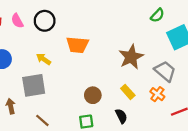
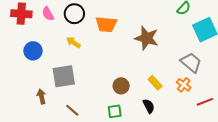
orange trapezoid: (77, 45) -> (106, 24), moved
brown star: (131, 57) -> (147, 38), moved, turned -30
yellow arrow: (44, 59) -> (73, 42), moved

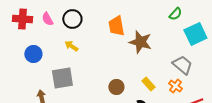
orange trapezoid: (106, 24) -> (116, 26), moved, turned 75

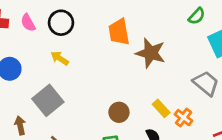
gray square: (62, 78) -> (48, 100), turned -30
orange cross: (175, 86) -> (184, 118), moved

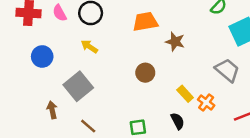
orange trapezoid: (119, 32) -> (145, 22), turned 90
brown star: (151, 53) -> (175, 42), size x0.7
brown circle: (119, 112) -> (145, 73), moved

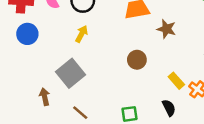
yellow arrow: (89, 47) -> (82, 34), turned 84
blue circle: (42, 56) -> (27, 34), moved

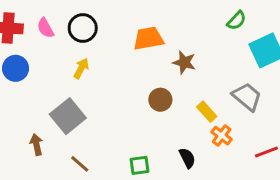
brown circle: (137, 60) -> (160, 100), moved
yellow rectangle: (176, 81) -> (207, 112), moved

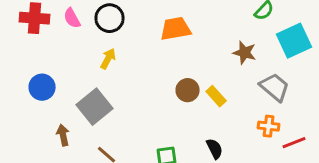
brown star: (184, 62) -> (245, 53), moved
blue circle: (16, 68) -> (42, 87), moved
yellow rectangle: (207, 112) -> (216, 96), moved
orange cross: (222, 136) -> (269, 126), moved, turned -30

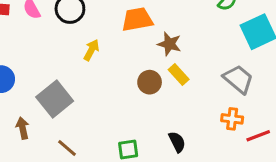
brown star: (245, 53) -> (169, 44), moved
yellow arrow: (108, 59) -> (91, 50), moved
yellow rectangle: (216, 96) -> (179, 75), moved

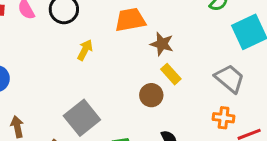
brown circle: (150, 82) -> (151, 95), moved
gray square: (55, 99) -> (82, 118), moved

